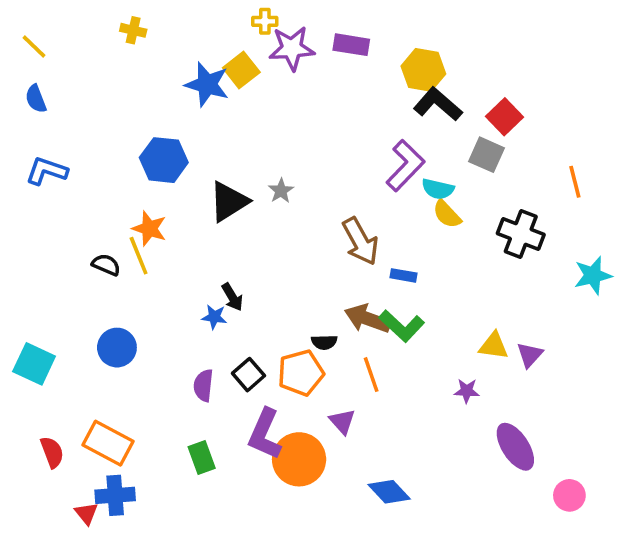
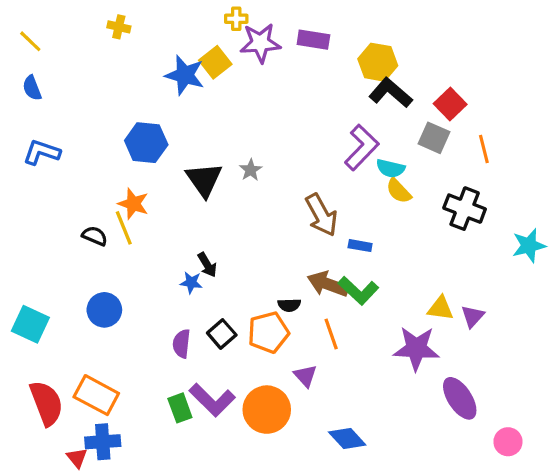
orange line: (575, 182) -> (484, 149), moved
black triangle: (229, 202) -> (204, 180), turned -33
purple star: (467, 391) -> (416, 348), size x2.0
purple L-shape: (265, 434) -> (212, 400), moved, turned -69
red semicircle: (52, 452) -> (46, 403), size x1.6

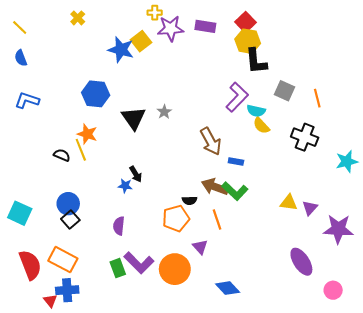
yellow cross: (119, 27) -> (78, 18), turned 32
black L-shape: (391, 93) -> (256, 61), turned -136
red square: (450, 104) -> (245, 22), moved
black square: (222, 334) -> (70, 219), moved
purple star: (416, 348) -> (338, 229), moved

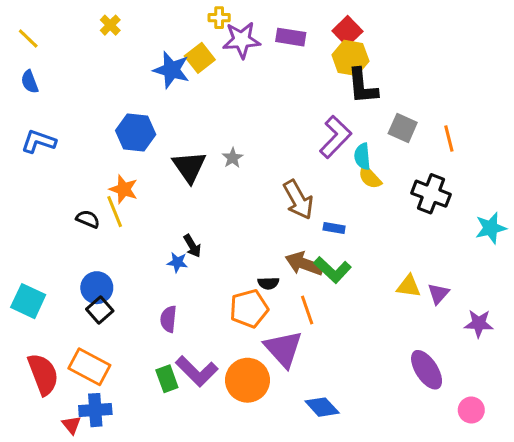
cyan semicircle: (256, 111) -> (362, 156), turned 72
purple star: (338, 229) -> (479, 323), size x0.7
purple triangle: (200, 247) -> (283, 349), size x1.8

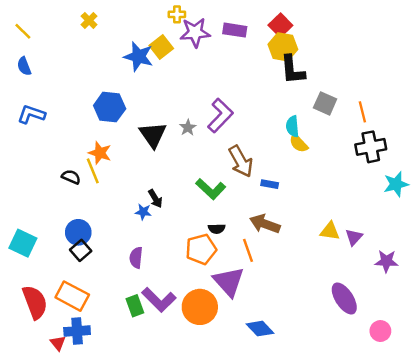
purple L-shape: (336, 137) -> (220, 116), moved
black cross: (431, 194) -> (371, 147), moved, turned -32
brown arrow: (304, 264) -> (265, 224), moved
green L-shape: (333, 270) -> (211, 189), moved

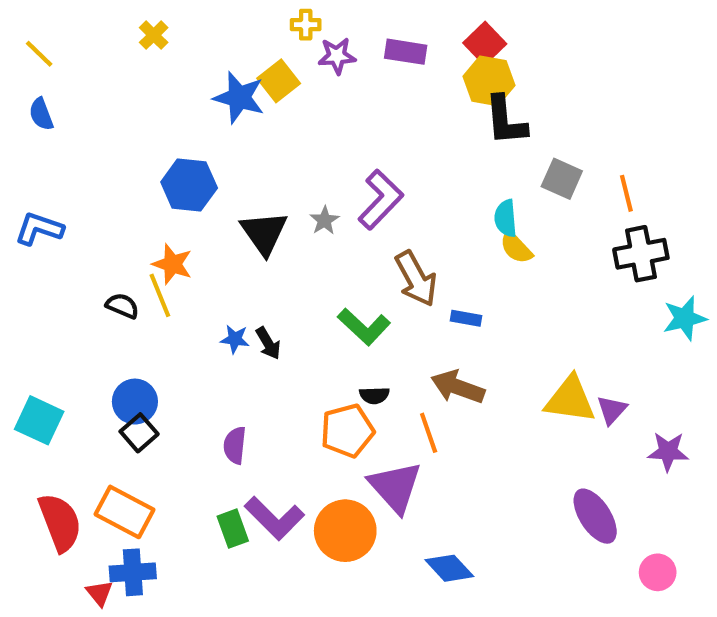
purple star: (195, 32) -> (337, 56), size x0.7
blue L-shape: (31, 114) -> (39, 229), moved
blue star: (143, 212) -> (235, 339), moved
yellow triangle: (330, 231) -> (570, 399), size x1.5

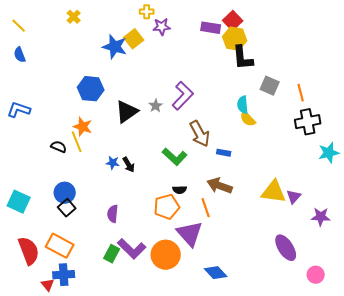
purple rectangle: (406, 52) -> (211, 28), moved
black triangle: (264, 233) -> (127, 112), turned 30
green rectangle: (233, 529) -> (112, 254), turned 48

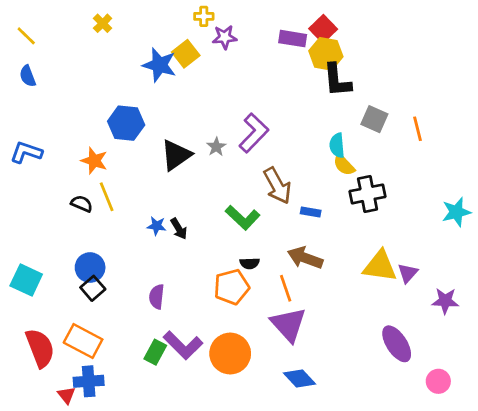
black cross: (308, 122) -> (368, 194), moved
orange star: (83, 127) -> (94, 161), moved
purple triangle: (190, 234) -> (288, 324), moved

